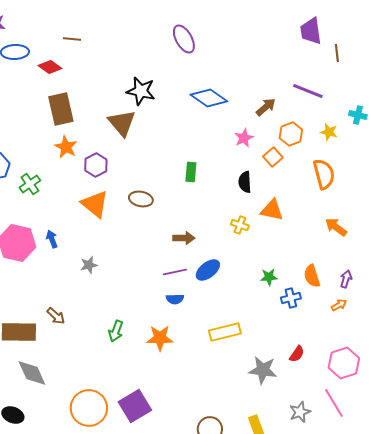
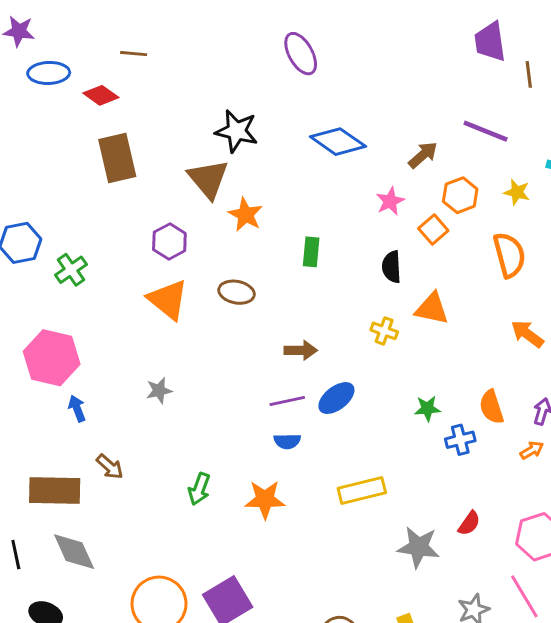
orange star: (66, 147) -> (245, 215), moved
blue arrow: (52, 239) -> (77, 408), moved

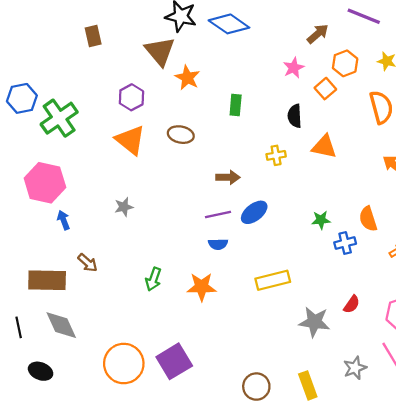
blue diamond: (338, 142) -> (229, 24), moved
brown rectangle: (117, 158) -> (93, 36), size x0.6
green cross: (71, 270) -> (59, 118), size x1.6
yellow cross: (384, 331) -> (276, 155), moved, turned -30

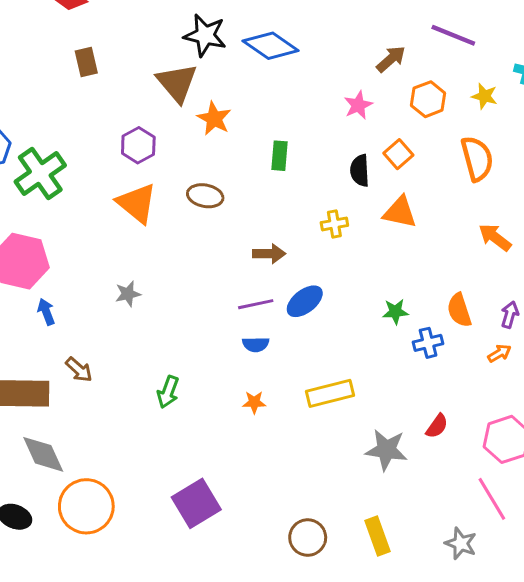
orange square: (325, 89) -> (398, 154), moved
orange star: (202, 287) -> (254, 402), moved, size x0.6
orange circle: (124, 364) -> (86, 506), moved
gray star: (355, 368) -> (461, 543), moved, turned -30

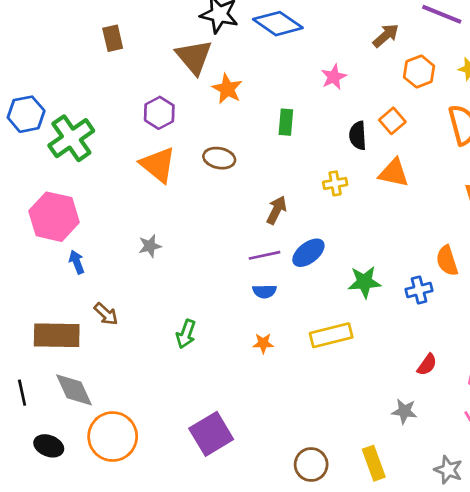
pink star: (358, 105) -> (334, 77), moved
brown arrow: (269, 254) -> (276, 210), turned -64
green star: (395, 312) -> (364, 282), moved, size x1.4
gray star: (386, 450) -> (404, 411), moved, size x0.7

